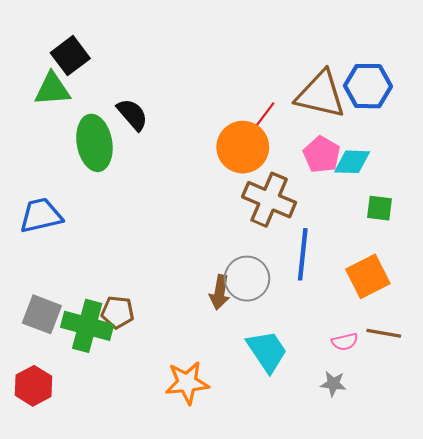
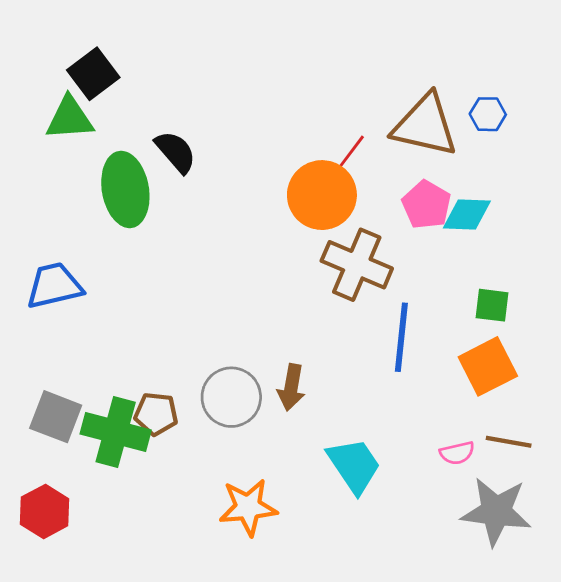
blue hexagon: (368, 86) -> (488, 114), size x0.6
green square: (379, 208) -> (492, 305), moved
gray circle: (247, 279) -> (231, 397), moved
gray star: (333, 384) -> (496, 511), moved, size x2.0

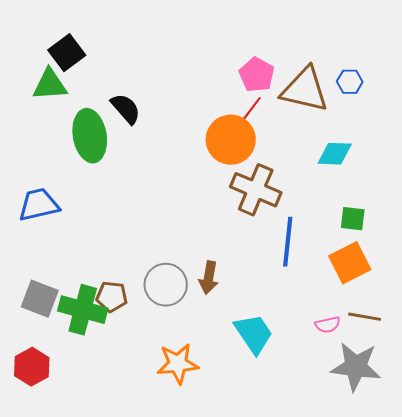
pink pentagon: (426, 205) -> (257, 75), moved

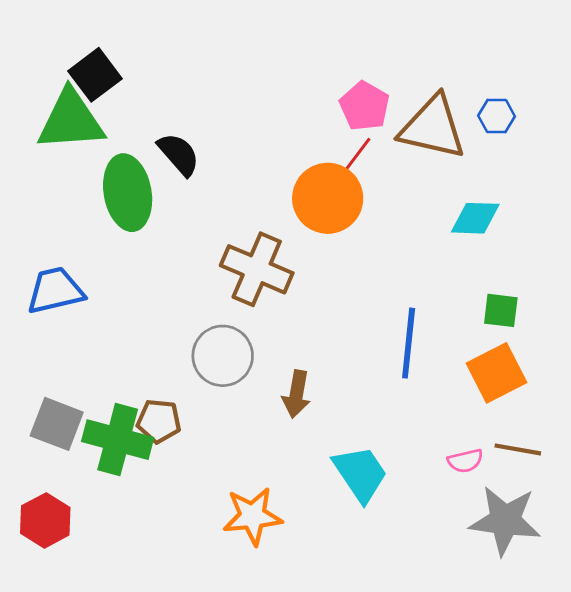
green triangle: (50, 85) -> (71, 120), size x1.4
brown cross: (256, 190) -> (257, 269), moved
gray circle: (166, 285) -> (223, 356), moved

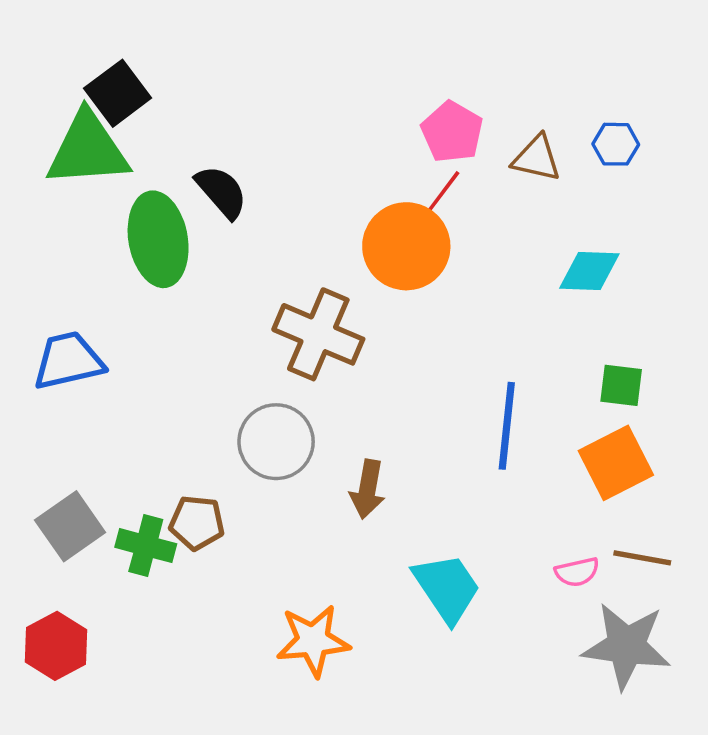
brown triangle: (433, 127) -> (537, 158), size x0.6
gray square: (57, 424) -> (70, 526), turned 34
green cross: (118, 440) -> (146, 546), size x0.7

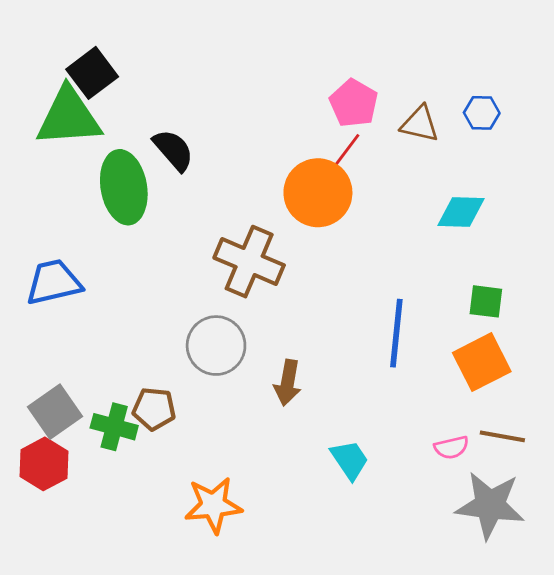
cyan trapezoid: (447, 588) -> (350, 460), size x0.7
orange star: (313, 641) -> (213, 505), moved
red hexagon: (56, 646) -> (44, 464), moved

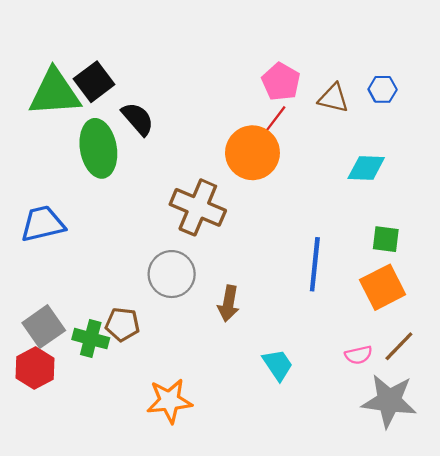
black square: (92, 73) -> (94, 82), moved
brown line: (502, 436) -> (399, 346), turned -56

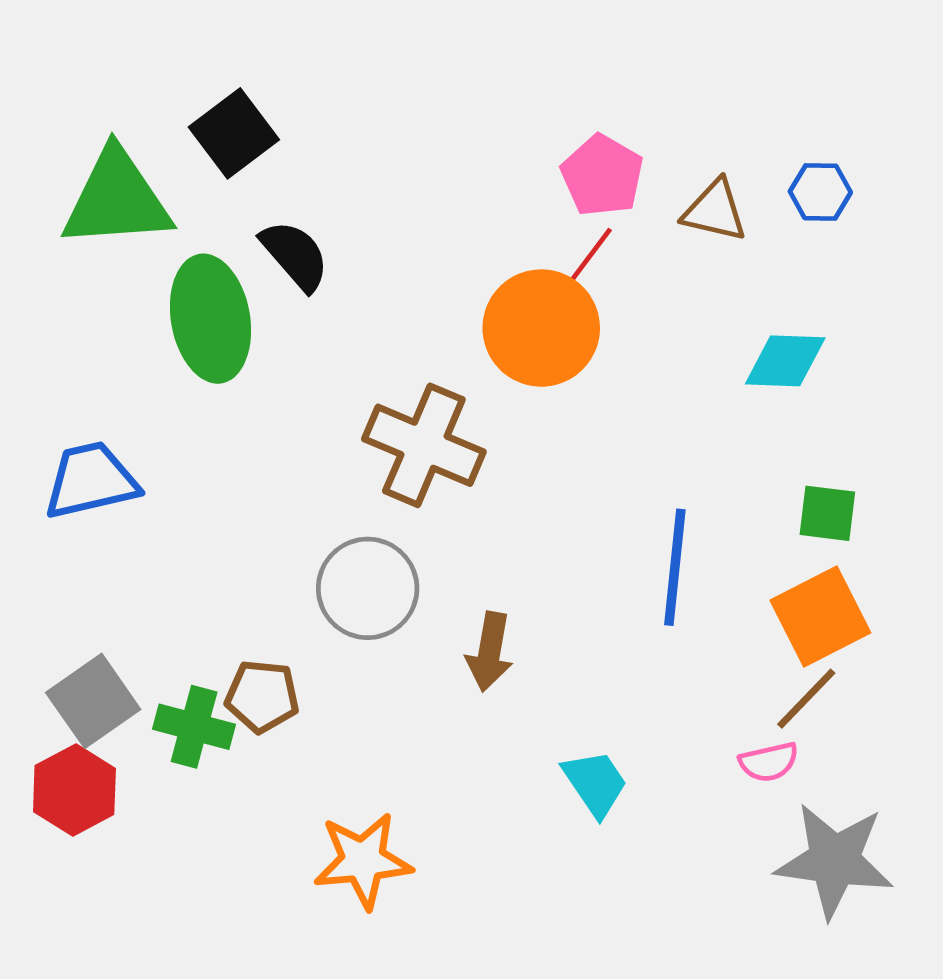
black square: (94, 82) -> (234, 133), moved
brown line: (399, 346) -> (806, 699), moved

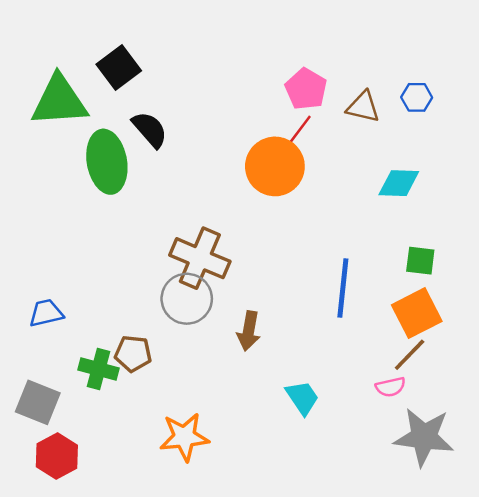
brown cross: (424, 445) -> (200, 258), moved
blue trapezoid: (91, 480) -> (46, 313), moved, size x0.7
gray square: (93, 701) -> (38, 402), moved, turned -33
red hexagon: (74, 790) -> (57, 456), moved

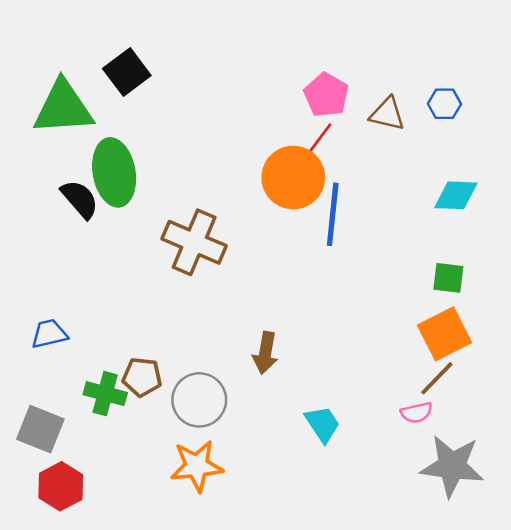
black semicircle: (150, 130) -> (80, 199), moved
cyan diamond: (399, 183) -> (456, 195), moved
brown cross: (200, 258) -> (194, 242), moved
blue line: (343, 288) -> (333, 214), moved
gray circle: (187, 299) -> (199, 400), moved

